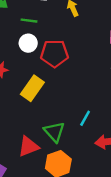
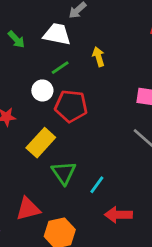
green line: (29, 21) -> (60, 68), moved, turned -49
green triangle: (54, 132) -> (64, 173), moved

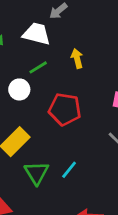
red pentagon: (71, 106) -> (65, 109), moved
cyan line: (97, 185) -> (69, 170), moved

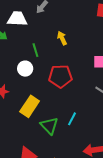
white trapezoid: (37, 34) -> (17, 19), moved
green line: (38, 67) -> (35, 50), turned -64

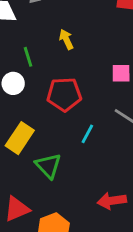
cyan line: (72, 119) -> (87, 134), moved

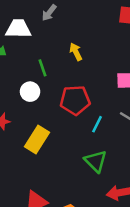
cyan line: (87, 134) -> (97, 124), moved
green triangle: (48, 166) -> (96, 161), moved

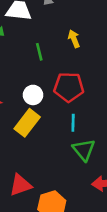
white circle: (30, 92) -> (33, 95), moved
cyan line: (97, 124) -> (73, 123), moved, turned -30

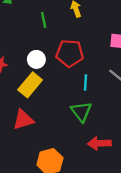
cyan line: (73, 123) -> (85, 82), moved
red triangle: (20, 185) -> (23, 120), moved

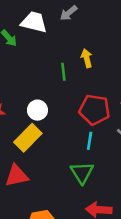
green line: (44, 20) -> (63, 72), moved
red pentagon: (70, 53) -> (94, 110), moved

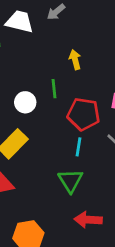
green line: (63, 72) -> (54, 89), moved
white circle: (37, 110) -> (25, 102), moved

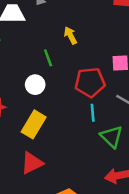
green line: (54, 89) -> (48, 58), moved
green triangle: (70, 181) -> (111, 137), moved

